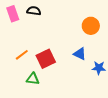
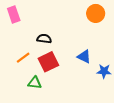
black semicircle: (34, 11) -> (44, 39), moved
orange circle: (91, 26) -> (96, 13), moved

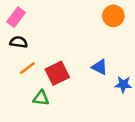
pink rectangle: (14, 15) -> (16, 17), turned 56
black semicircle: (44, 39) -> (19, 42), moved

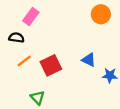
pink rectangle: (16, 17) -> (31, 17), moved
green triangle: (41, 98) -> (38, 98), moved, turned 40

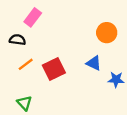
orange circle: (101, 14) -> (107, 33), moved
green triangle: (38, 98) -> (24, 103), moved

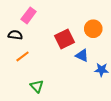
red square: (54, 69) -> (65, 39), moved
green triangle: (24, 103) -> (37, 86), moved

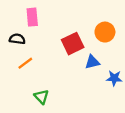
pink rectangle: (29, 15) -> (32, 17), turned -42
blue triangle: (82, 55) -> (92, 62), turned -40

